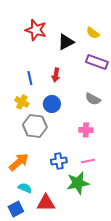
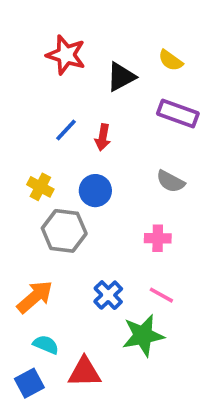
blue line: (30, 78) -> (66, 130), moved, turned 56
blue cross: (59, 161) -> (108, 295), turned -35
pink line: (88, 161) -> (161, 295), turned 40

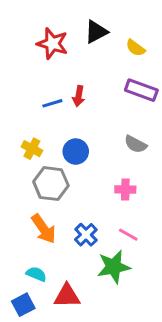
black triangle: (121, 77) -> (96, 32), moved
blue line: (66, 130) -> (52, 103), turned 30
red arrow: (103, 137) -> (79, 96), moved
orange arrow: (35, 297) -> (44, 229), moved, turned 96

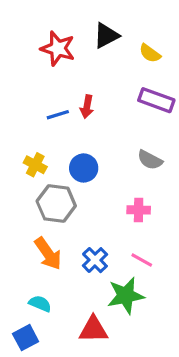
red triangle: (67, 296) -> (93, 330), moved

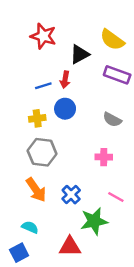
black triangle: (106, 36) -> (80, 54), moved
yellow semicircle: (150, 53) -> (112, 40), size x1.5
yellow cross: (35, 165) -> (37, 118), moved, turned -35
blue circle: (84, 168) -> (65, 109), moved
pink line: (142, 260) -> (116, 197), moved

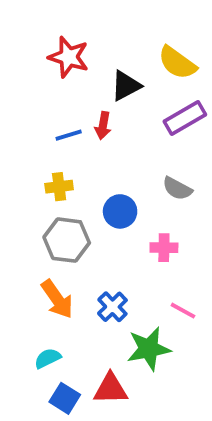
purple rectangle: (117, 75) -> (185, 118), turned -50
blue circle: (65, 109) -> (120, 211), moved
cyan semicircle: (30, 227) -> (48, 358), turned -49
blue square: (19, 253) -> (65, 398), moved, turned -30

